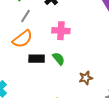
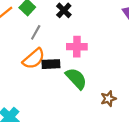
black rectangle: (37, 59) -> (51, 64), moved
green semicircle: (59, 59) -> (76, 79), size x1.5

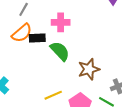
brown star: (108, 99) -> (89, 69), size x1.5

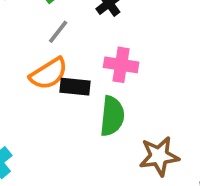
green semicircle: (60, 51) -> (112, 116), turned 40

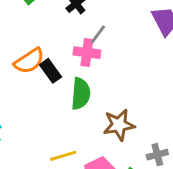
gray line: (58, 32) -> (98, 34), moved
black rectangle: (75, 87) -> (50, 71), turned 50

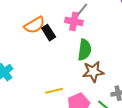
green semicircle: (81, 94) -> (85, 50), moved

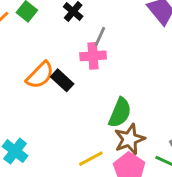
green semicircle: (85, 50) -> (120, 113), moved, turned 30
brown star: (93, 72) -> (130, 139), moved

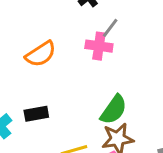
black rectangle: (62, 80) -> (36, 114), moved, turned -65

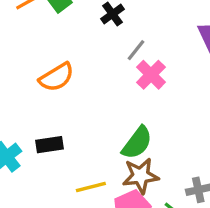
pink cross: (99, 46) -> (151, 75), moved, turned 35

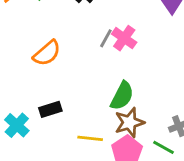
gray line: (136, 50) -> (106, 38), moved
yellow line: (91, 187) -> (90, 138), turned 30

